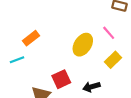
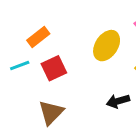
red square: (61, 79) -> (54, 68), moved

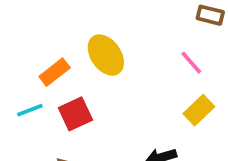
yellow ellipse: (107, 46) -> (106, 55), moved, turned -68

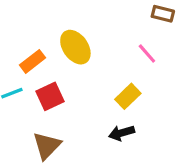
yellow rectangle: (199, 110) -> (128, 96), moved

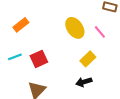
yellow ellipse: (75, 47) -> (75, 28), moved
orange rectangle: (33, 61) -> (21, 25), moved

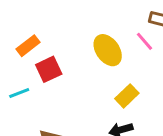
pink line: (100, 32) -> (145, 41), moved
red square: (39, 59) -> (49, 69), moved

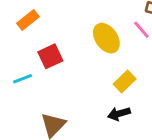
orange rectangle: (28, 46) -> (28, 20), moved

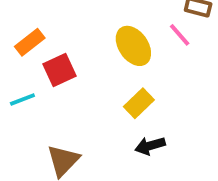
orange rectangle: (28, 20) -> (30, 42), moved
yellow rectangle: (125, 82) -> (139, 103), moved

